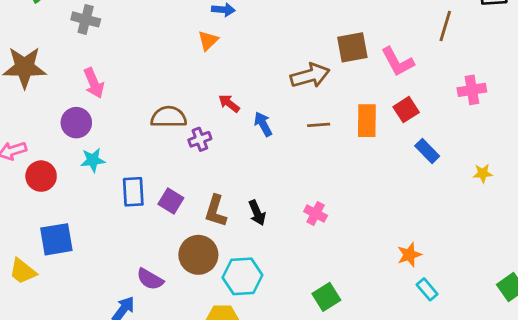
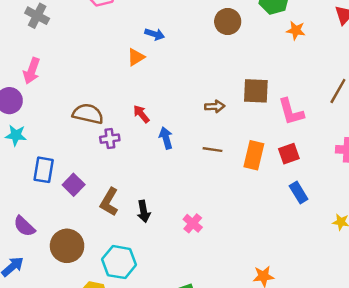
brown arrow: (310, 76) -> (215, 106), size x0.6
pink arrow: (94, 83) -> (32, 71), turned 30
brown circle: (198, 255) -> (67, 246), moved
purple semicircle: (150, 279) -> (24, 226), moved

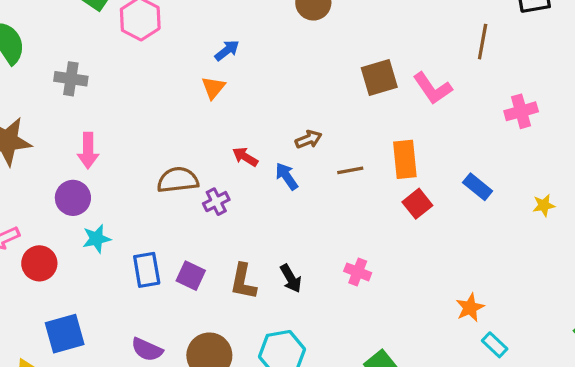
blue arrow: (155, 34) -> (227, 50), turned -36
brown arrow: (215, 106) -> (308, 139), moved
red square: (289, 154) -> (417, 204), moved

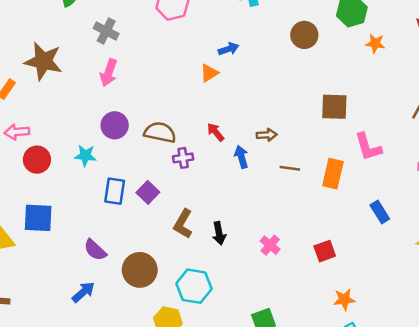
pink L-shape: (433, 88) -> (368, 147), moved
pink arrow: (88, 150) -> (109, 73), moved
purple circle: (73, 198) -> (115, 125), moved
red square: (417, 204) -> (325, 251), moved
purple square: (191, 276) -> (148, 192), moved

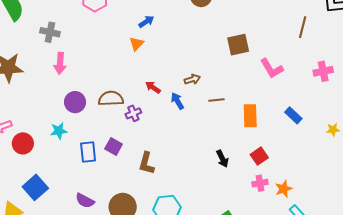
orange rectangle: (333, 174) -> (250, 116), moved
blue square: (38, 218) -> (35, 187), turned -30
black arrow: (219, 233) -> (222, 159), moved
pink cross: (270, 245) -> (260, 183), moved, turned -35

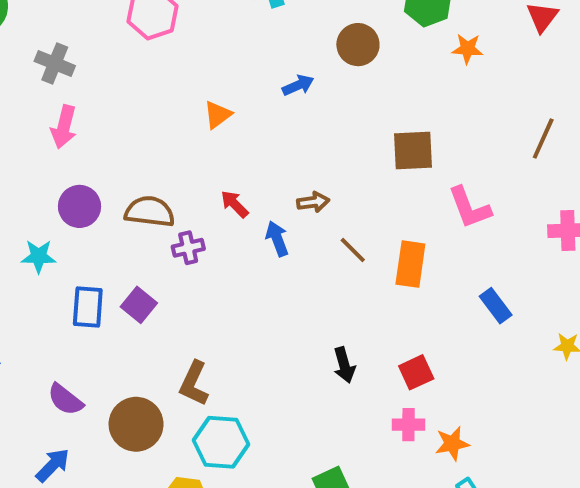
blue arrow: (146, 22) -> (298, 85), moved
brown line: (216, 100) -> (353, 250), turned 42
orange rectangle: (250, 116) -> (410, 264), moved
brown L-shape: (146, 163) -> (194, 383), moved

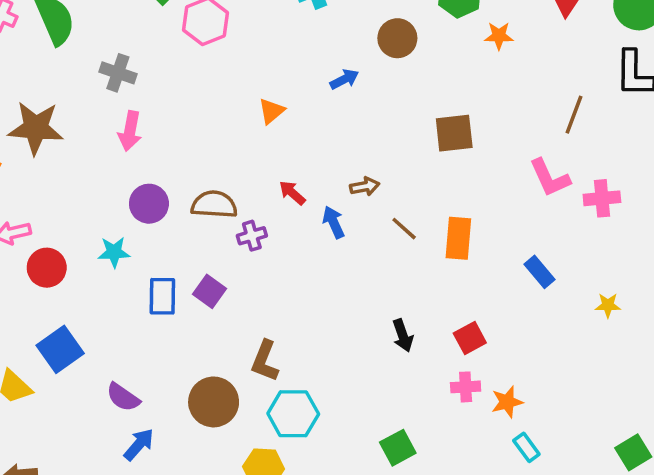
pink L-shape: (470, 208) -> (550, 178), moved
purple semicircle: (65, 399) -> (123, 397), moved

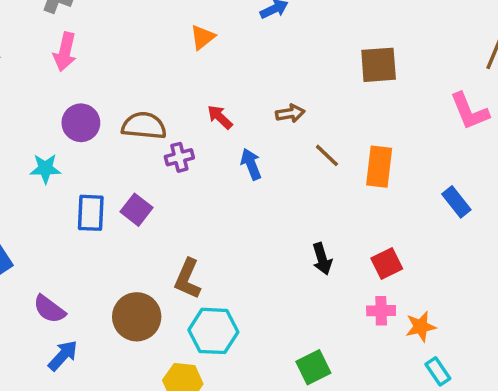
blue arrow: (334, 222) -> (251, 164), moved

